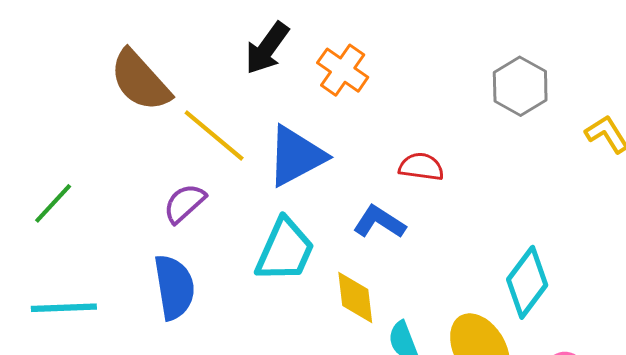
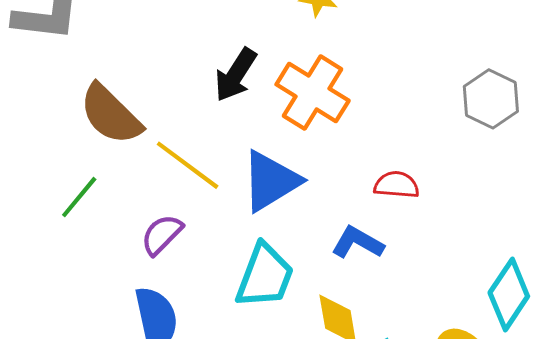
orange cross: (343, 70) -> (313, 93), size x1.4
green line: (53, 203) -> (79, 197), moved

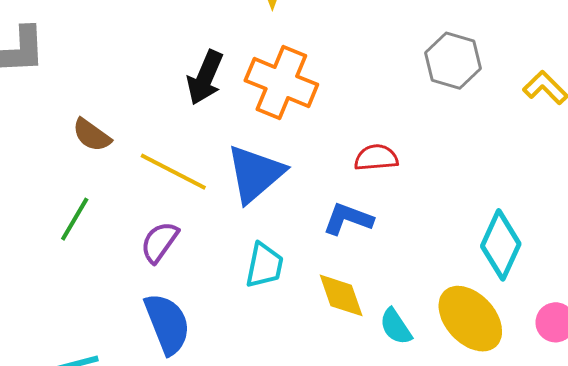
brown semicircle: (111, 114) -> (92, 135), size x0.6
cyan trapezoid: (265, 276) -> (264, 265), size x0.7

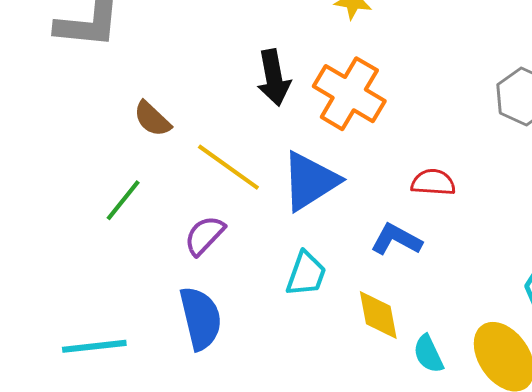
black arrow: (205, 78) -> (274, 78), turned -42

